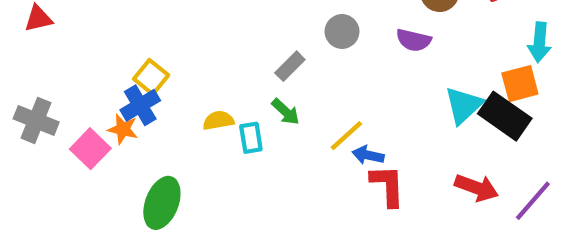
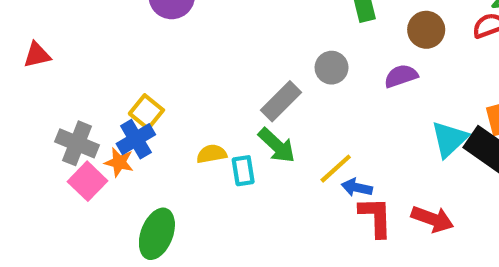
purple semicircle: (414, 40) -> (401, 76), turned 148
gray rectangle: (290, 66) -> (281, 101), size x1.4
green arrow: (286, 112) -> (277, 145), size x1.4
gray cross: (36, 120) -> (77, 143), moved
red arrow: (477, 188) -> (432, 219), moved

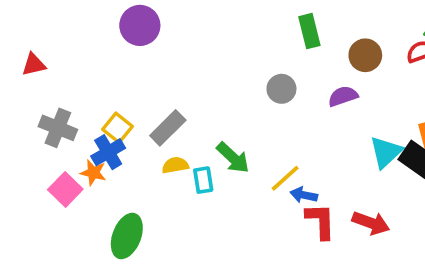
red triangle: (37, 55) -> (34, 65), moved
gray rectangle: (281, 101) -> (168, 128), moved
gray cross: (77, 143) -> (58, 128), moved

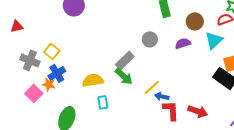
yellow square: (118, 128) -> (52, 51), moved
gray rectangle: (168, 128) -> (125, 60), moved
cyan triangle: (386, 152) -> (214, 40), moved
yellow semicircle: (175, 165) -> (93, 80), size x1.5
cyan rectangle: (203, 180) -> (103, 102), moved

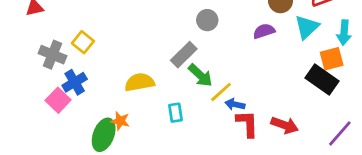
gray circle: (150, 39) -> (207, 20), moved
blue cross: (57, 73) -> (75, 82), moved
green arrow: (124, 76) -> (200, 75), moved
orange star: (49, 84) -> (120, 121), moved
cyan rectangle: (103, 102) -> (175, 113), moved

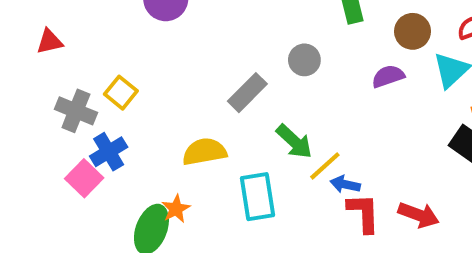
gray rectangle: (184, 55) -> (247, 93), moved
cyan rectangle: (175, 113) -> (257, 197), size x1.6
orange star: (120, 121) -> (176, 209), turned 30

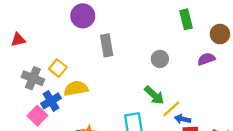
gray circle: (304, 60) -> (160, 59), moved
gray rectangle: (247, 93) -> (107, 45), moved, turned -55
yellow semicircle: (204, 152) -> (76, 88), moved

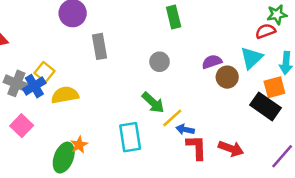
green rectangle: (186, 19) -> (174, 17), moved
brown circle: (220, 34) -> (227, 77), moved
blue cross: (51, 101) -> (34, 86), moved

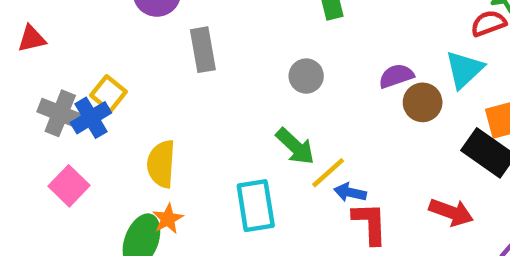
yellow semicircle: (65, 95) -> (161, 164), moved, turned -76
red arrow: (231, 149) -> (451, 212), moved

